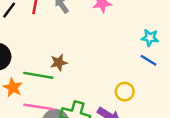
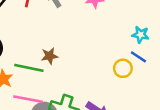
yellow circle: (125, 92) -> (123, 68), moved

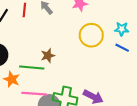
yellow circle: (123, 68) -> (91, 35), moved, size x1.5

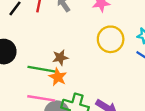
orange star: (12, 79) -> (58, 77), moved

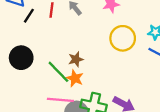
green line: (41, 69) -> (58, 72), turned 40

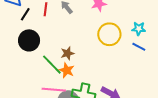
black circle: (21, 58) -> (29, 40), moved

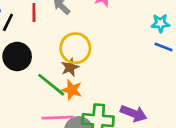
yellow circle: (109, 34) -> (75, 48), moved

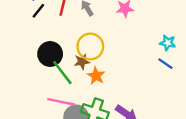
black circle: (17, 56) -> (50, 54), moved
orange star: (72, 90) -> (96, 76), moved

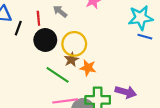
cyan star: (168, 43) -> (141, 18), size x1.6
black circle: (50, 54) -> (45, 40), moved

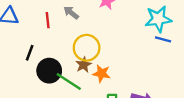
black line: (18, 28) -> (30, 53), moved
black circle: (45, 40) -> (49, 71), moved

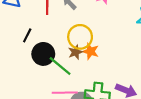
orange star: (102, 73) -> (91, 51), moved

